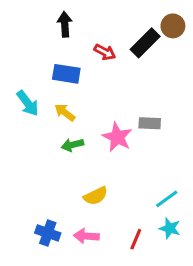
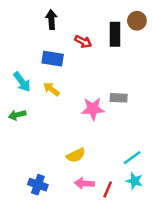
black rectangle: (145, 43) -> (115, 34), turned -45
pink star: (117, 137) -> (93, 109), turned -30
green arrow: (72, 145) -> (17, 115), moved
pink arrow: (86, 236) -> (84, 183), moved

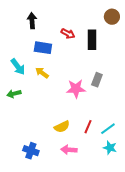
black arrow: (51, 20) -> (32, 21), moved
black rectangle: (115, 34) -> (92, 40), moved
gray rectangle: (119, 98) -> (97, 80), turned -72
red line: (108, 189) -> (88, 127), moved

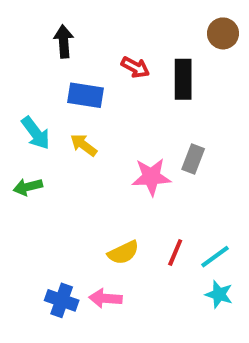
pink arrow: (69, 150) -> (105, 298), moved

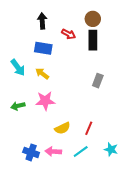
brown circle: (223, 33) -> (93, 19), moved
black arrow: (64, 41) -> (42, 21), moved
pink star: (151, 177) -> (45, 101), moved
green arrow: (28, 187) -> (18, 106), moved
cyan line: (215, 257) -> (81, 151), moved

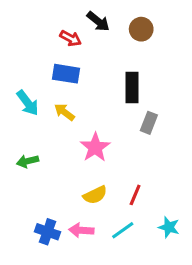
black arrow: (42, 21) -> (98, 21), moved, turned 133
red arrow: (69, 34) -> (71, 38), moved
black rectangle: (93, 40) -> (132, 88), moved
pink star: (45, 101) -> (95, 147), moved, turned -30

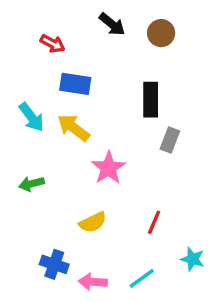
red arrow: (71, 38) -> (52, 44), moved
yellow arrow: (64, 112) -> (73, 128), size x1.4
yellow semicircle: (95, 195) -> (93, 222), moved
pink arrow: (81, 230) -> (93, 282), moved
cyan line: (123, 230) -> (142, 278), moved

